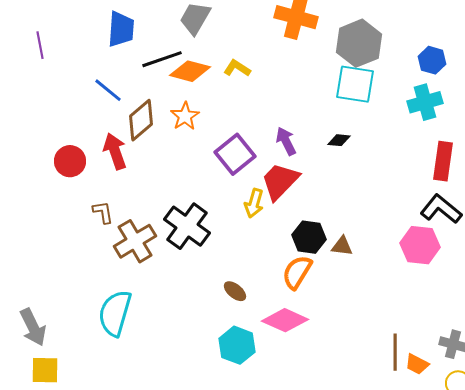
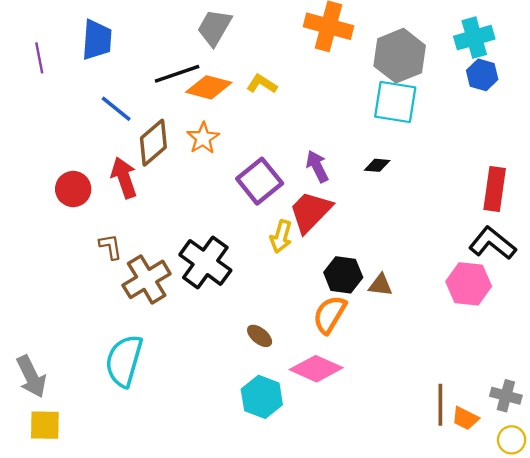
blue trapezoid: (121, 29) -> (97, 40), moved
cyan cross: (425, 102) -> (474, 38), moved

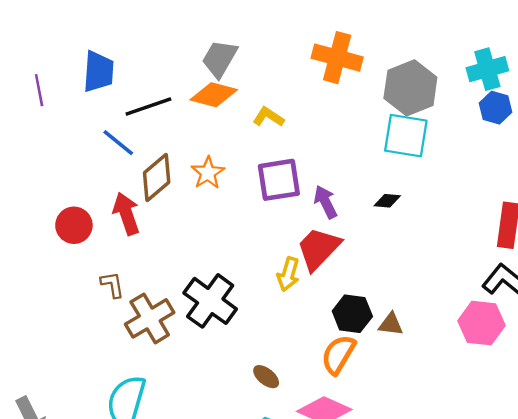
black line: (177, 74) -> (148, 106), moved
orange diamond: (209, 87) -> (214, 95), moved
purple square: (260, 181) -> (279, 180), moved, turned 30

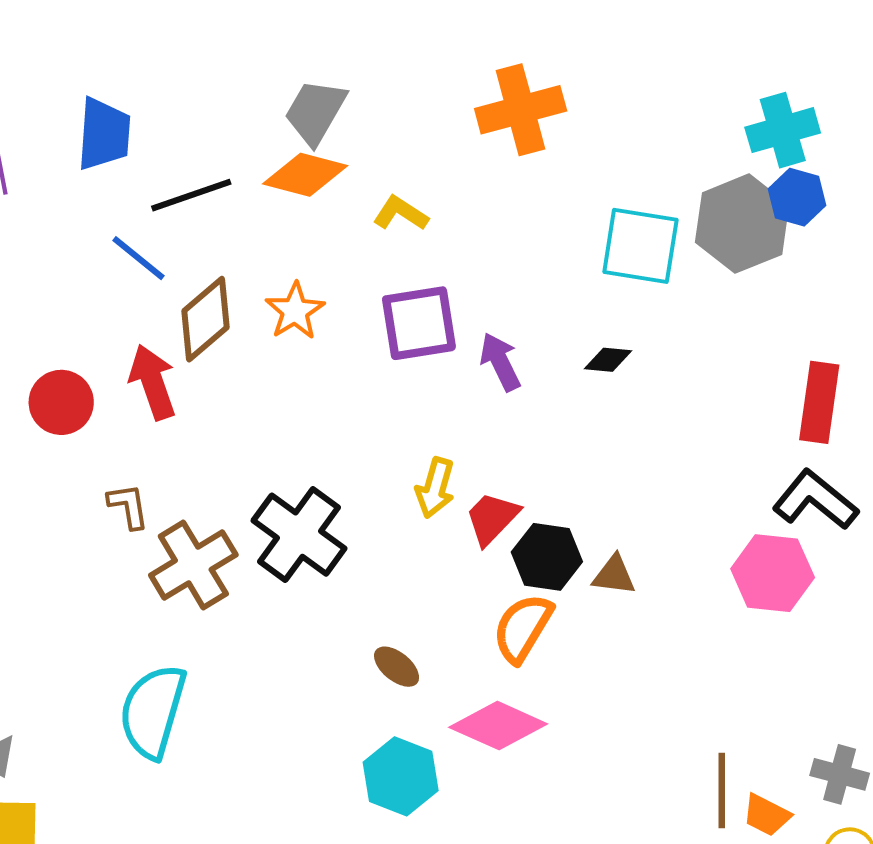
orange cross: (337, 58) -> (521, 110), turned -30
gray hexagon: (410, 88) -> (742, 224), moved
red trapezoid: (318, 249) -> (492, 518), moved, size x0.7

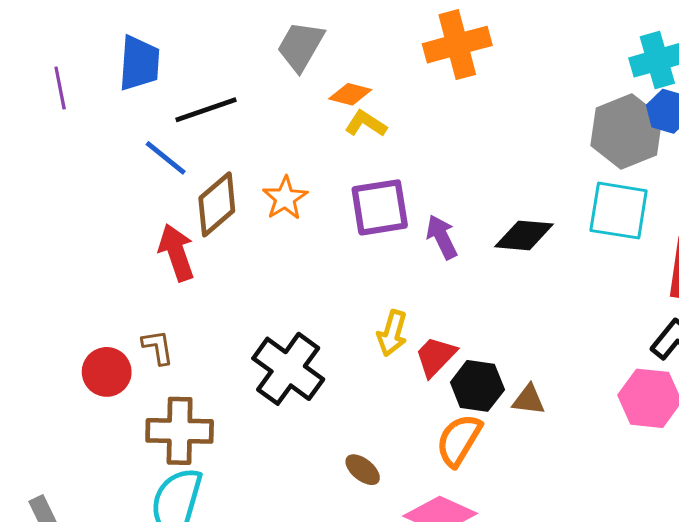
orange diamond: (305, 175) -> (350, 94), moved, size x0.7
cyan square: (640, 246) -> (619, 211), moved
black diamond: (608, 360) -> (524, 235), size x1.6
red circle: (61, 402) -> (107, 372), moved
brown cross: (193, 565) -> (180, 431), moved, turned 32

